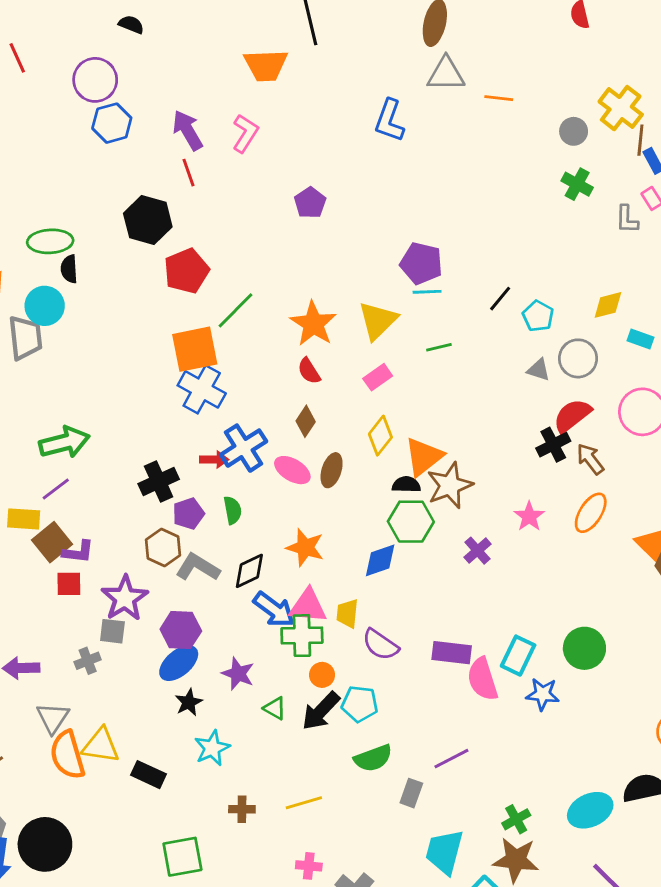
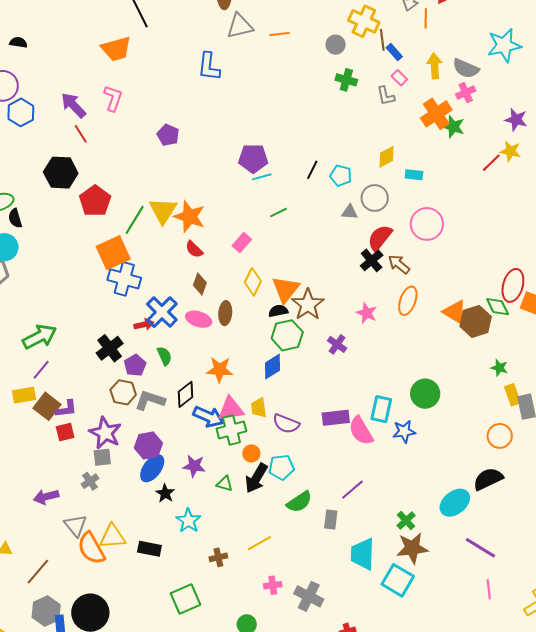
yellow triangle: (378, 321) -> (163, 211), moved

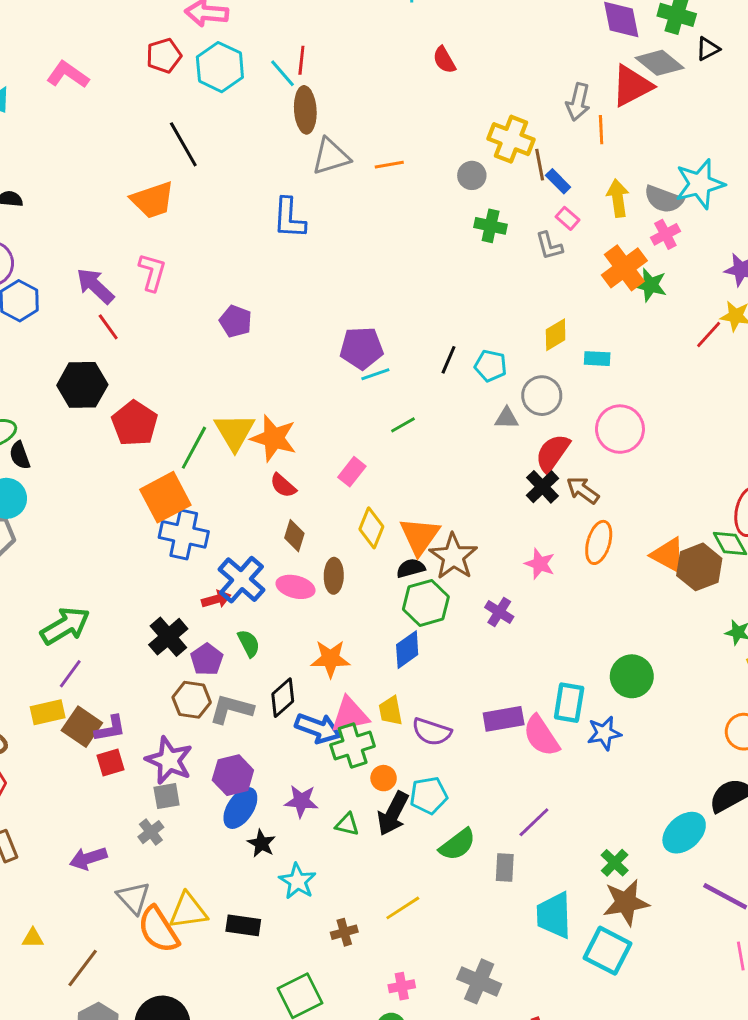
cyan star: (504, 45) -> (700, 184), moved
pink cross: (273, 585) -> (402, 986), moved

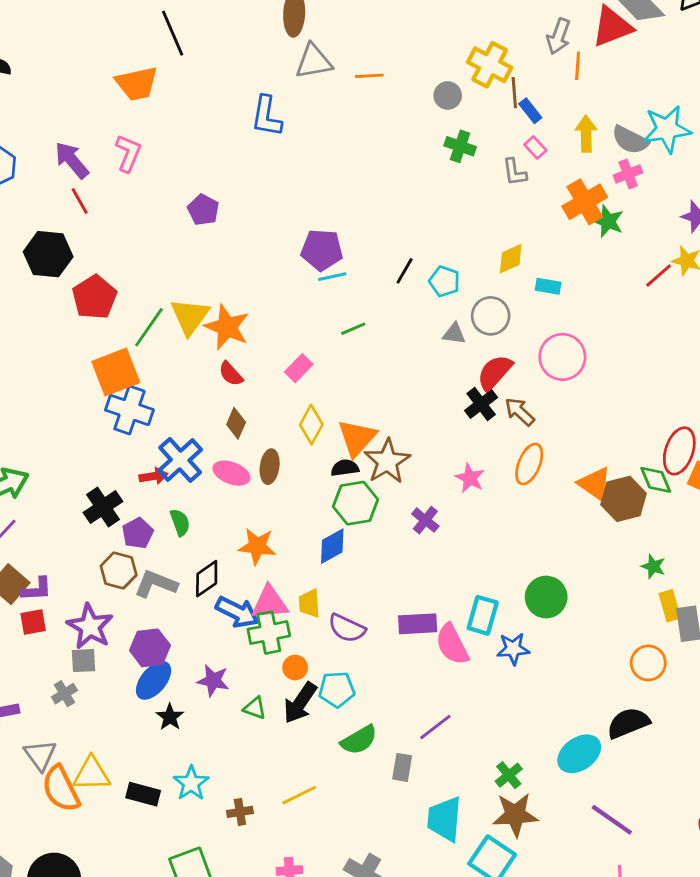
cyan star: (298, 881) -> (191, 783), moved

